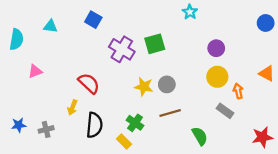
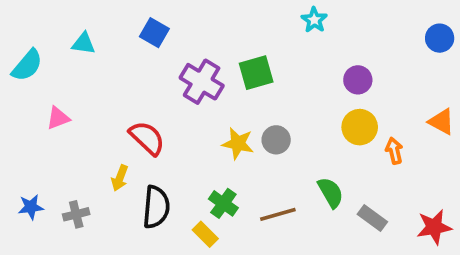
cyan semicircle: (16, 39) -> (27, 65), turned 30
gray rectangle: (225, 111) -> (372, 218), moved
brown line: (170, 113) -> (278, 214), moved
green semicircle: (200, 136) -> (331, 193), moved

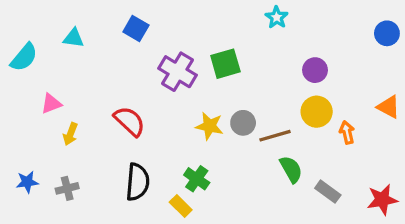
yellow arrow: (120, 178) -> (70, 134), moved
brown line: (278, 214) -> (275, 136), moved

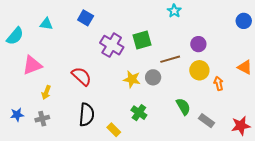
pink triangle: (51, 104) -> (32, 65), size x1.5
yellow arrow: (70, 134) -> (46, 92), moved
brown line: (275, 136) -> (170, 59), moved
green cross: (197, 179) -> (139, 113), moved

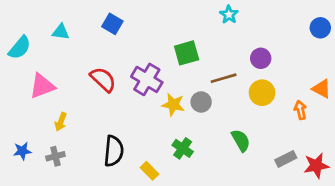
purple cross: (112, 45) -> (147, 79), moved
red semicircle: (82, 76) -> (103, 79), moved
orange arrow: (219, 83) -> (300, 110), moved
gray rectangle: (206, 121) -> (286, 159), moved, turned -63

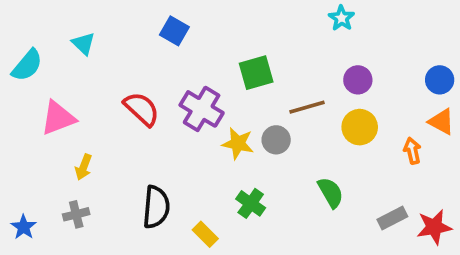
cyan star: (229, 15) -> (341, 18), moved
blue square: (112, 24) -> (174, 31), moved
blue circle: (320, 28) -> (440, 80), moved
cyan triangle: (61, 32) -> (83, 44), turned 36
blue star: (22, 151) -> (24, 227), moved, turned -30

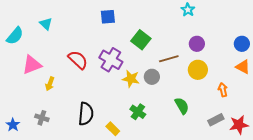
blue square: (174, 31) -> (108, 17), moved, turned -35
green square: (256, 73) -> (141, 40), turned -36
orange arrow: (412, 151) -> (223, 90), moved
yellow arrow: (83, 167) -> (50, 84), moved
gray cross: (76, 214) -> (42, 118), turned 32

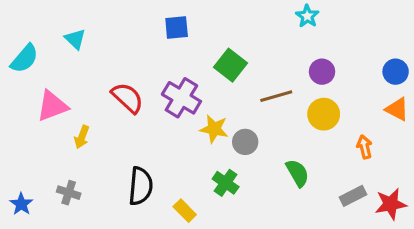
gray circle: (152, 77) -> (245, 142), moved

